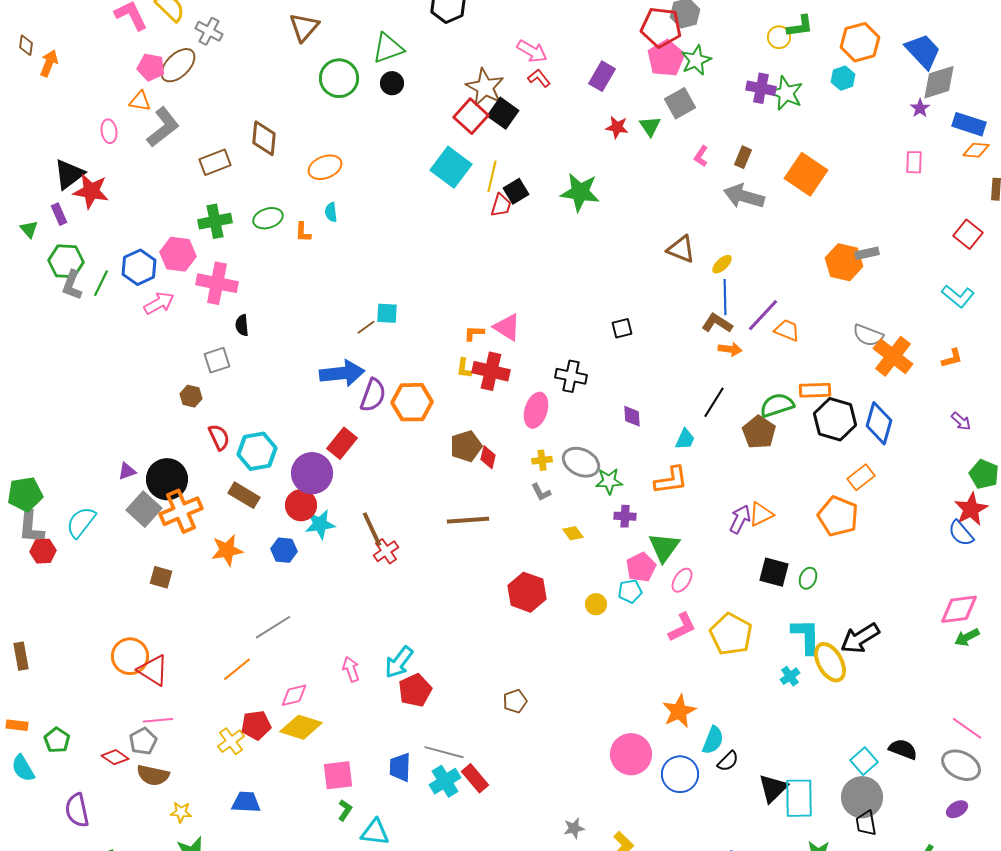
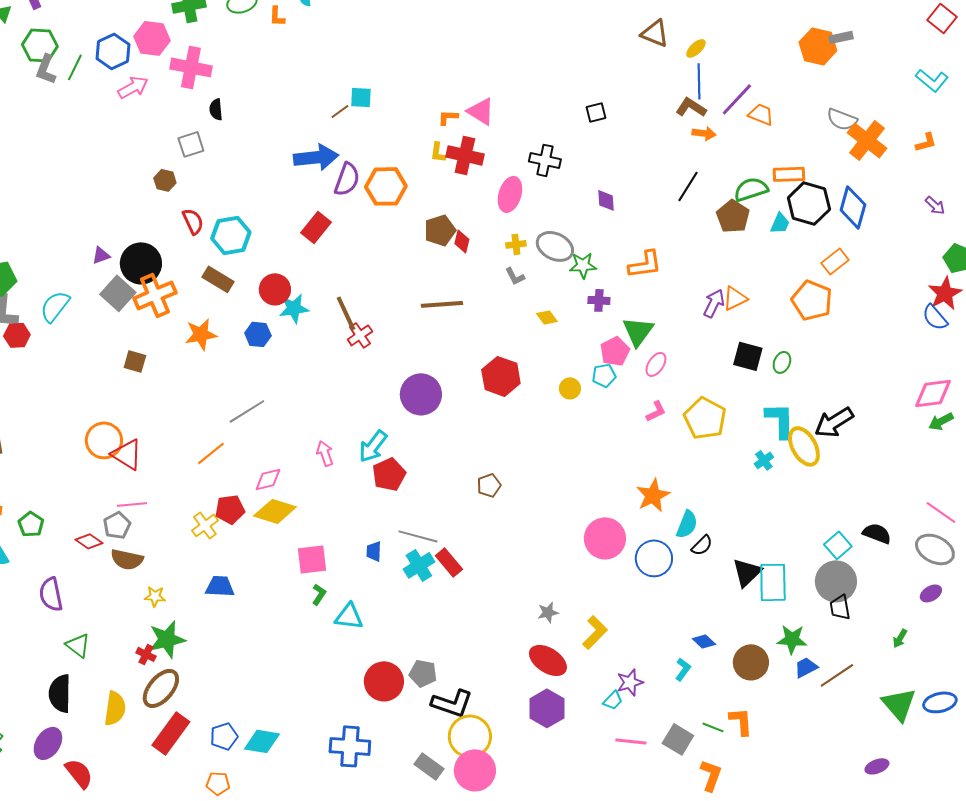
cyan trapezoid: (685, 439) -> (780, 223), moved
purple circle: (312, 473) -> (421, 394), moved
pink L-shape: (682, 627) -> (656, 411), size x0.7
blue trapezoid: (400, 767) -> (374, 551), size x0.7

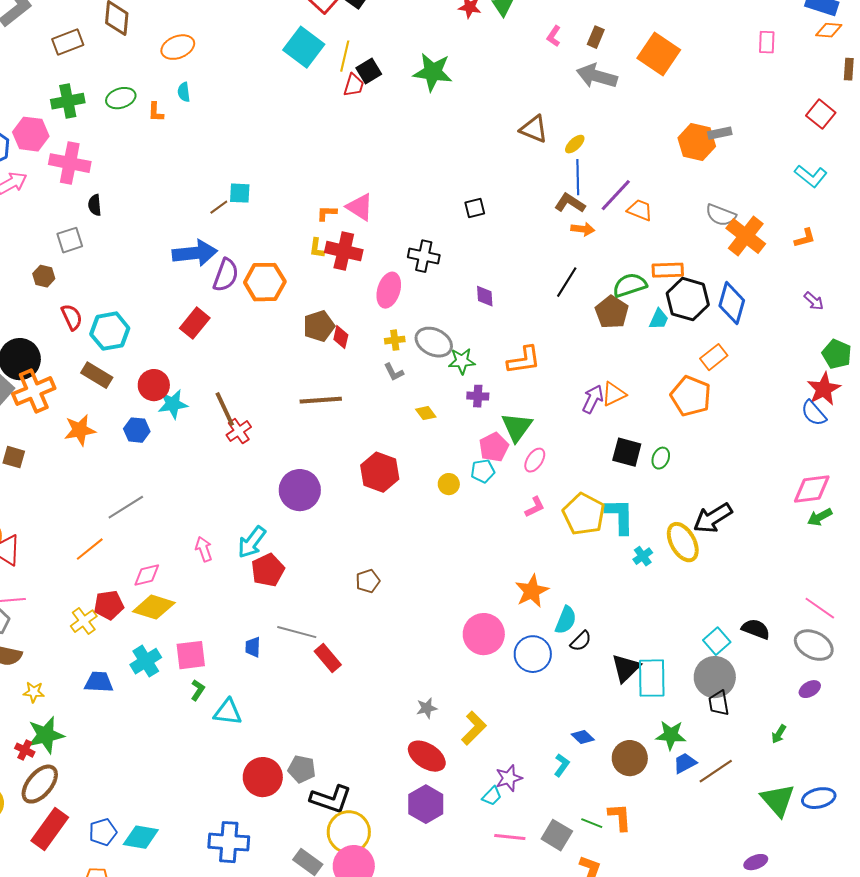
cyan L-shape: (780, 420) -> (620, 516), moved
cyan cross: (419, 565) -> (146, 661), moved

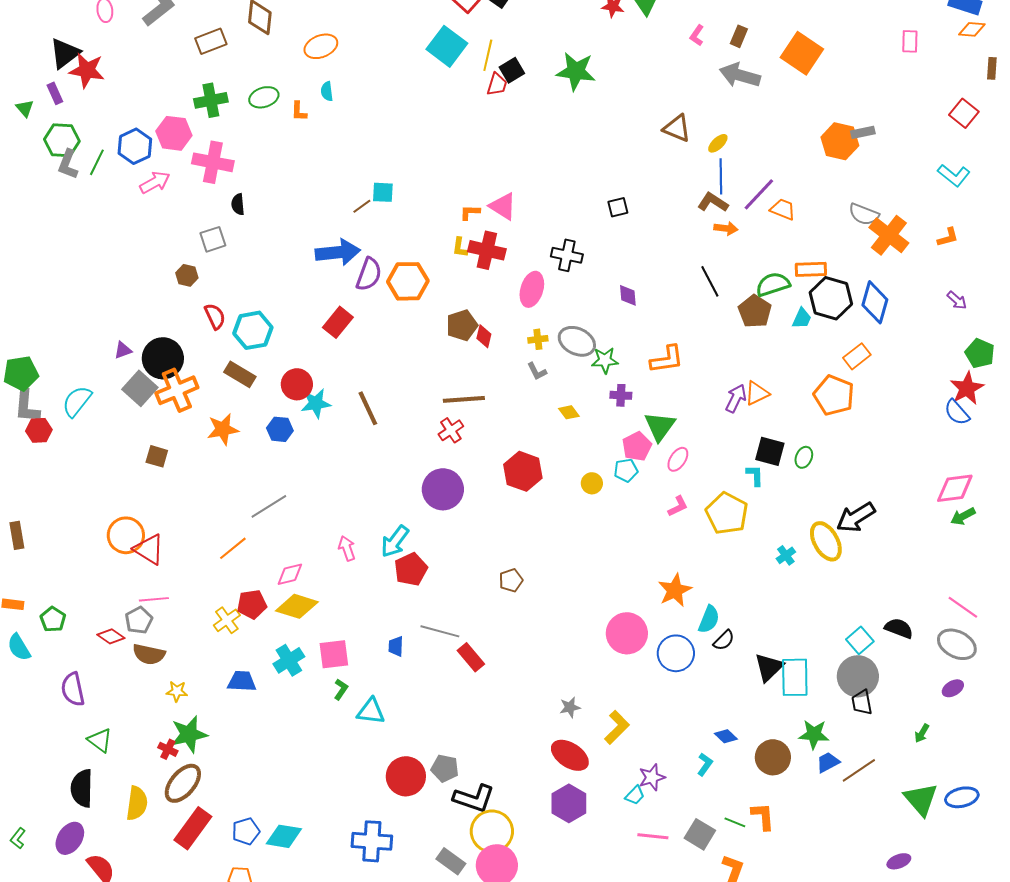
black line: (567, 282) -> (710, 281), turned -60
red cross: (239, 431) -> (451, 430), moved
cyan L-shape: (620, 516) -> (755, 475), moved, size x0.6

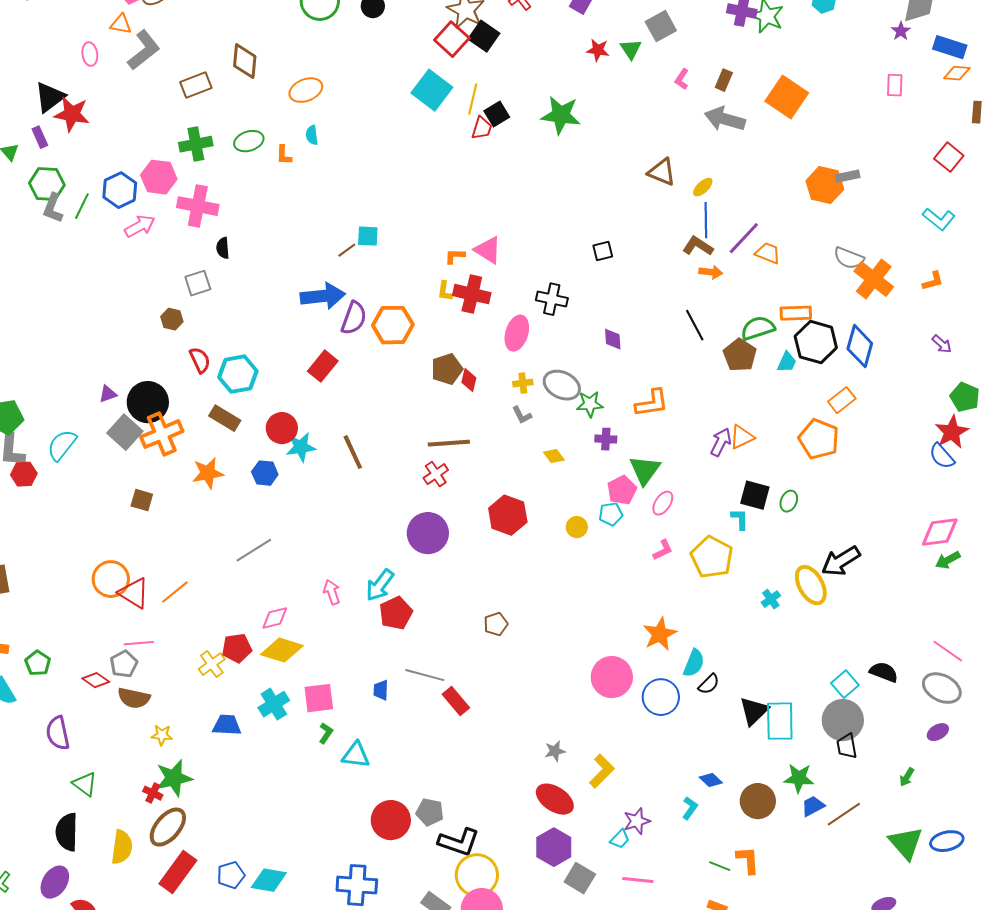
orange line: (233, 548) -> (175, 592), moved
gray square: (700, 834) -> (580, 878), moved

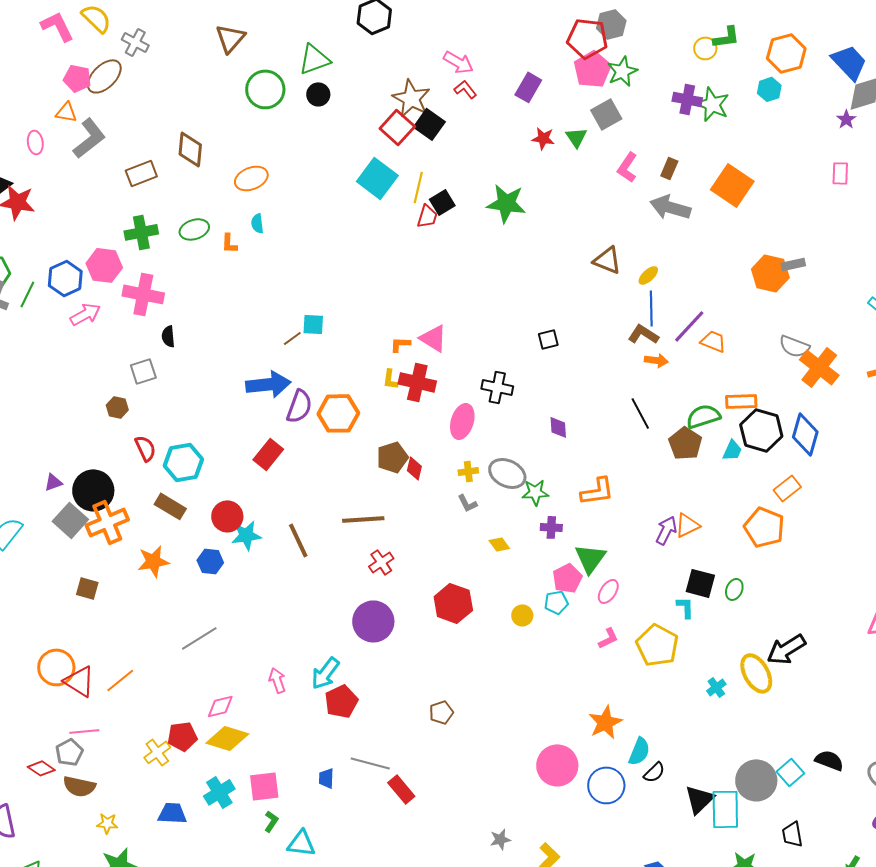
pink L-shape: (682, 79) -> (627, 167), size x1.4
brown line: (449, 443) -> (363, 519), moved
gray circle: (843, 720) -> (756, 780), moved

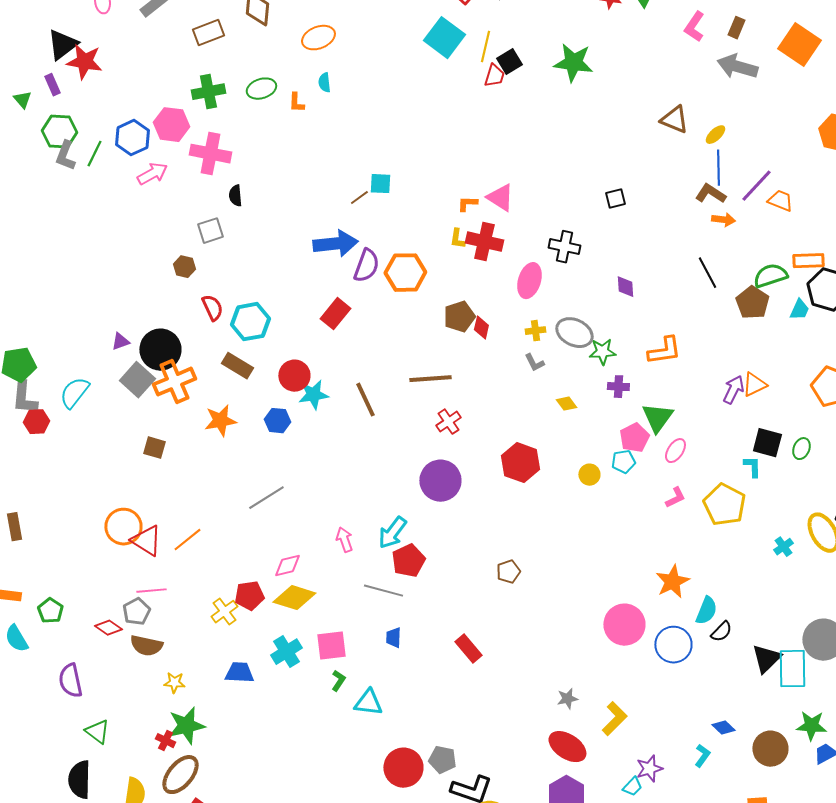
gray line: (370, 763) -> (383, 591), moved

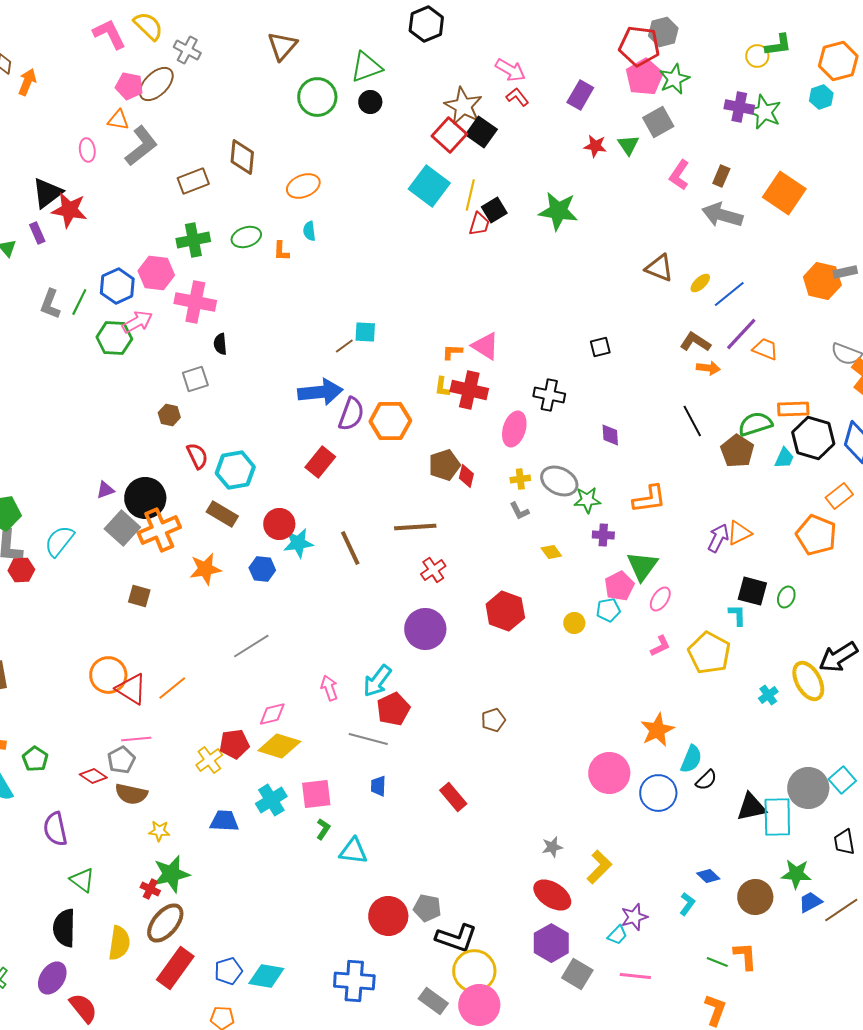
green hexagon: (59, 132) -> (114, 338), moved
blue line: (718, 168) -> (729, 294), moved, turned 52
black triangle: (766, 659) -> (751, 807), turned 32

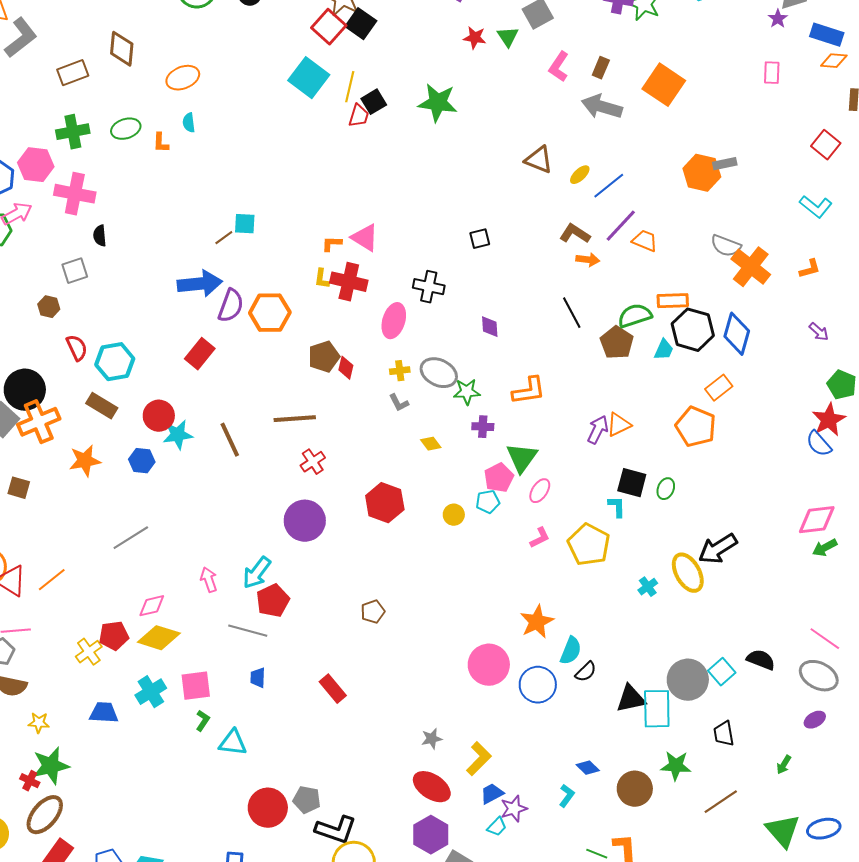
blue trapezoid: (810, 902) -> (492, 794), moved

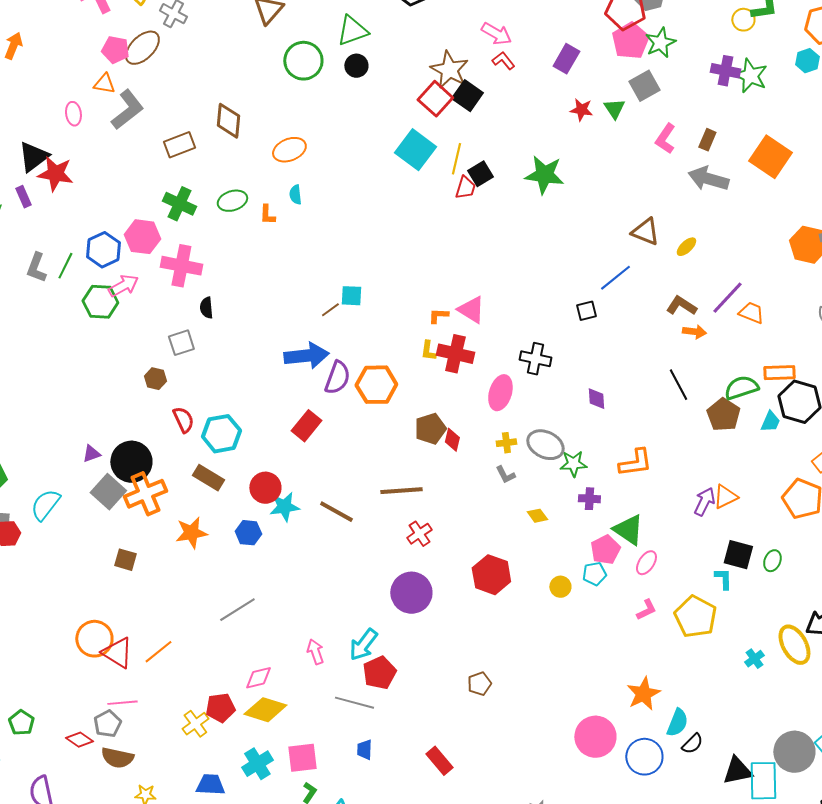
green cross: (73, 132) -> (179, 204), turned 36
blue line: (609, 186) -> (615, 278), moved
brown line: (230, 440) -> (336, 512), turned -36
green triangle: (522, 458) -> (628, 530), turned -32

